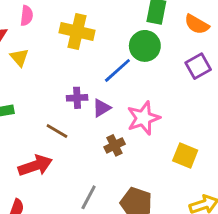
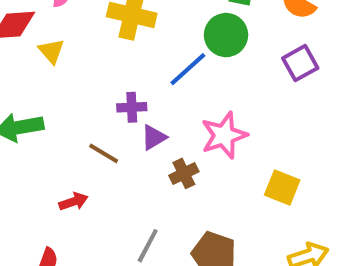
purple triangle: (102, 108) -> (154, 137), moved
red arrow: (35, 166) -> (73, 202), size x0.6

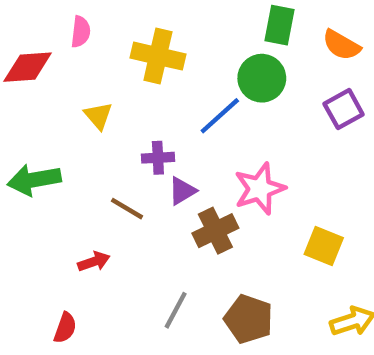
yellow triangle: (51, 51) -> (98, 116), moved
brown cross: (184, 173) -> (215, 231), size x1.4

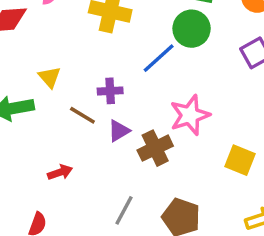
yellow triangle: (98, 116) -> (50, 77), moved
purple triangle: (182, 191) -> (119, 131), moved
brown line: (127, 209) -> (82, 115), moved

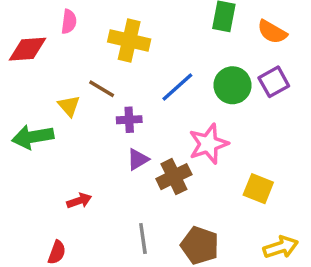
green circle: (192, 29) -> (233, 85), moved
brown line: (82, 115) -> (102, 89), moved
gray line: (124, 210) -> (143, 239), turned -36

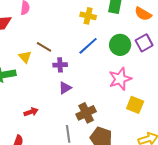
yellow cross: (129, 40) -> (88, 16), moved, size x0.7
pink star: (208, 144) -> (120, 79), moved
brown cross: (174, 177) -> (86, 113), moved

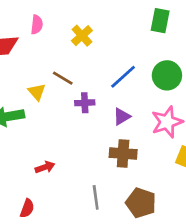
yellow cross: (88, 16) -> (82, 36), moved, turned 35
purple triangle: (65, 88) -> (122, 116), moved
brown cross: (86, 113) -> (123, 154), moved, turned 30

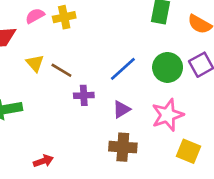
pink semicircle: (37, 25) -> (35, 16), turned -126
yellow cross: (82, 36) -> (64, 17), moved, turned 30
yellow triangle: (37, 92) -> (35, 63), moved

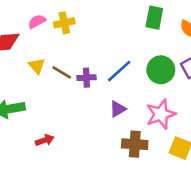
purple cross: (84, 95) -> (86, 78), moved
brown cross: (123, 147) -> (135, 144), moved
red arrow: (43, 161) -> (45, 140), moved

